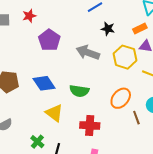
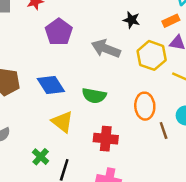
orange ellipse: (121, 98) -> (145, 106), turned -45

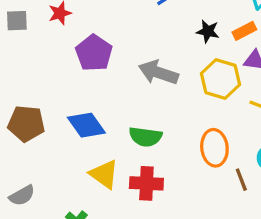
black star: (131, 20) -> (208, 31), moved
red cross: (106, 139) -> (146, 183), moved

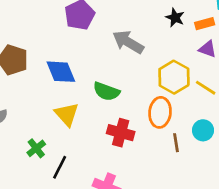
yellow hexagon: (221, 79) -> (174, 77), moved
red cross: (146, 183) -> (121, 133), moved

